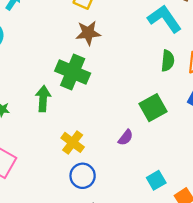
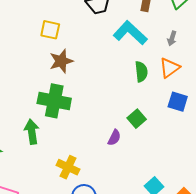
green square: (153, 108) -> (137, 119), size x0.7
purple semicircle: (126, 138) -> (114, 138), moved

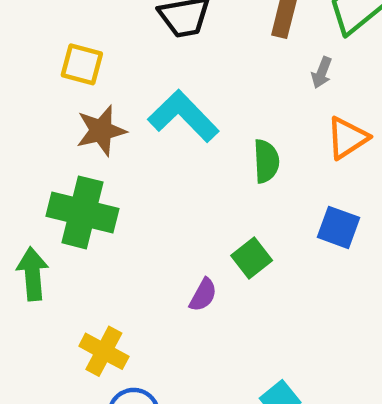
cyan L-shape: (130, 33) -> (183, 116), moved
gray arrow: (172, 38) -> (322, 73), moved
orange triangle: (170, 68) -> (347, 138), moved

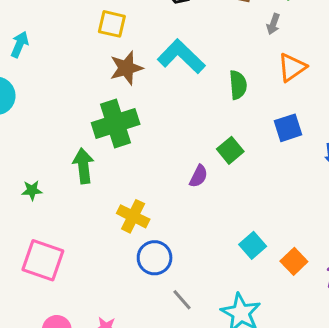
green cross: (82, 212) -> (116, 123), turned -30
blue square: (338, 227) -> (288, 128), turned -36

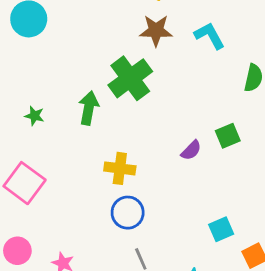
cyan L-shape: (181, 56) -> (210, 36), size x0.7
green cross: (116, 123) -> (130, 78), turned -36
yellow cross: (133, 216) -> (120, 168), turned -36

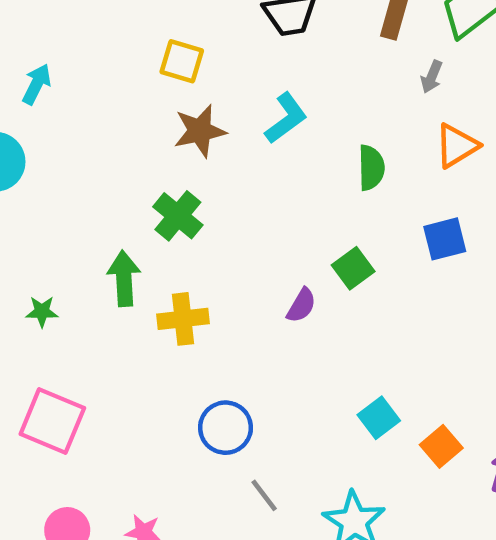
cyan L-shape: (210, 36) -> (286, 118), turned 96
green cross: (130, 78) -> (178, 216), size x0.7
yellow cross: (120, 168) -> (183, 319), moved

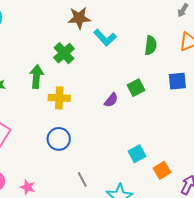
cyan L-shape: (286, 118) -> (105, 38), moved, turned 75
blue circle: (226, 428) -> (59, 139), moved

